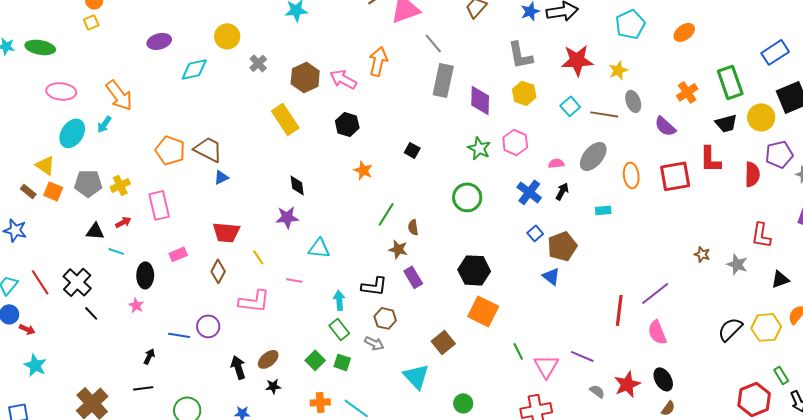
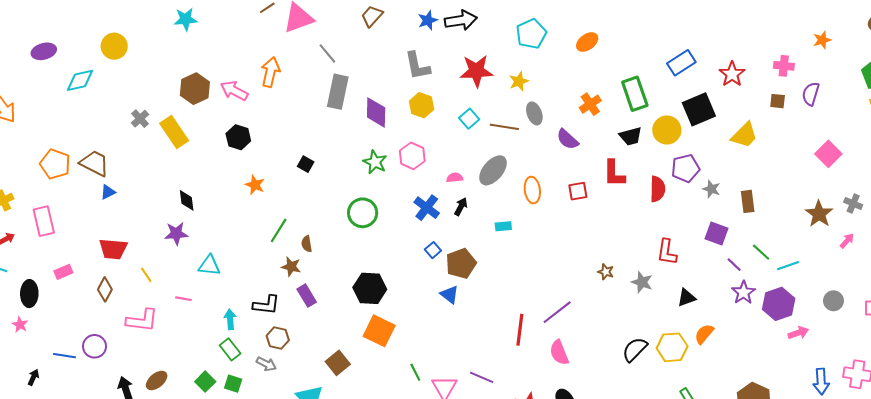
gray cross: (258, 63) -> (140, 119), moved
red square: (675, 176) -> (578, 191), size x0.6

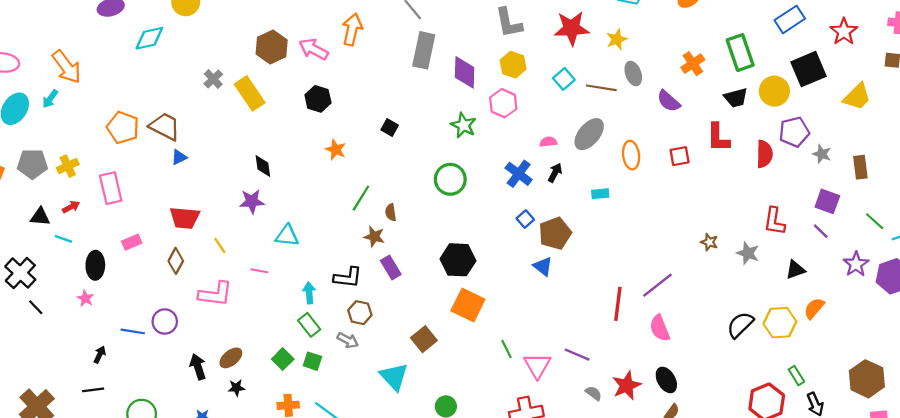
pink hexagon: (412, 156) -> (503, 103), moved
purple line: (734, 265) -> (821, 231), moved

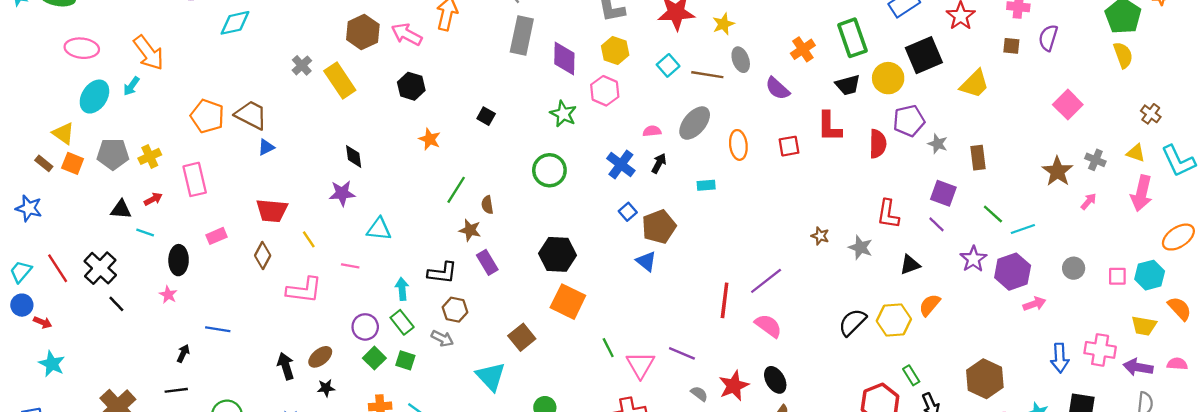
purple circle: (165, 322) -> (365, 327), moved
pink semicircle: (660, 328) -> (768, 326), turned 148

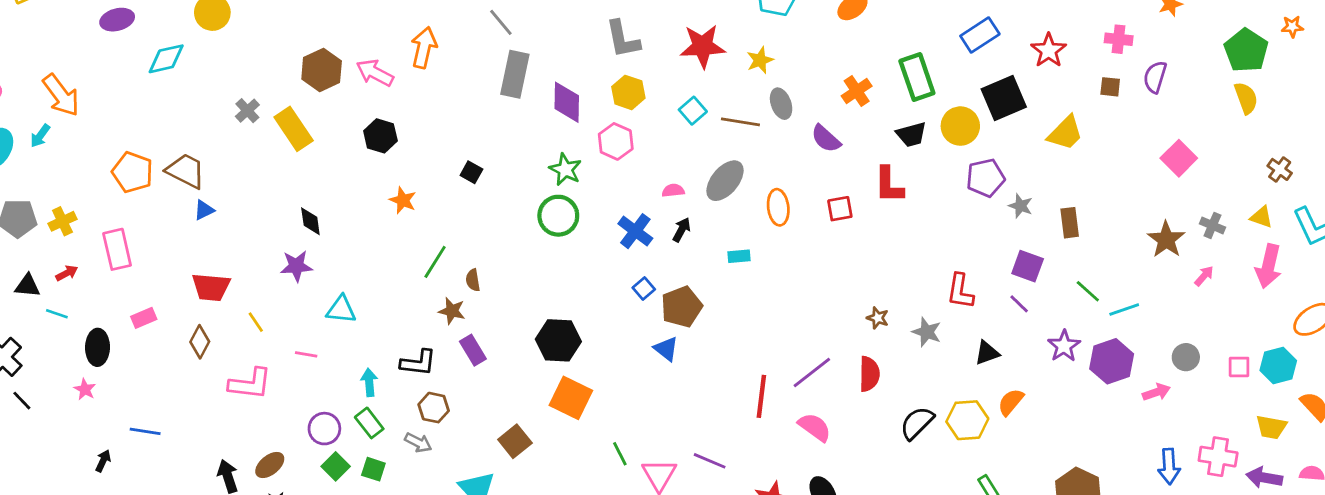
red semicircle: (878, 144) -> (869, 374), moved
green circle: (549, 170) -> (558, 216), moved
pink arrow: (1034, 304) -> (1156, 392), moved

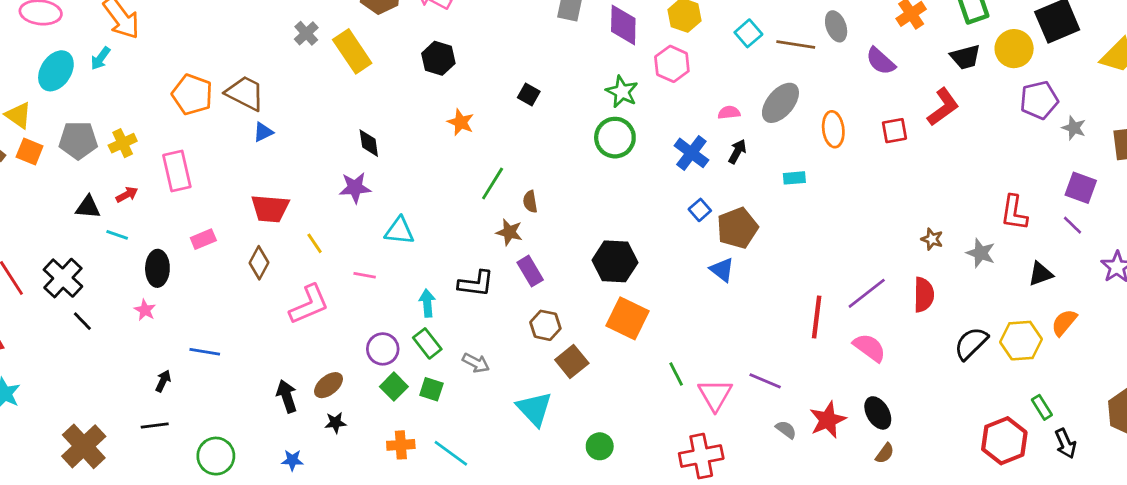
red L-shape: (889, 185) -> (943, 107), turned -126
pink L-shape: (250, 384) -> (309, 304), turned -30
brown hexagon: (434, 408) -> (545, 325), moved

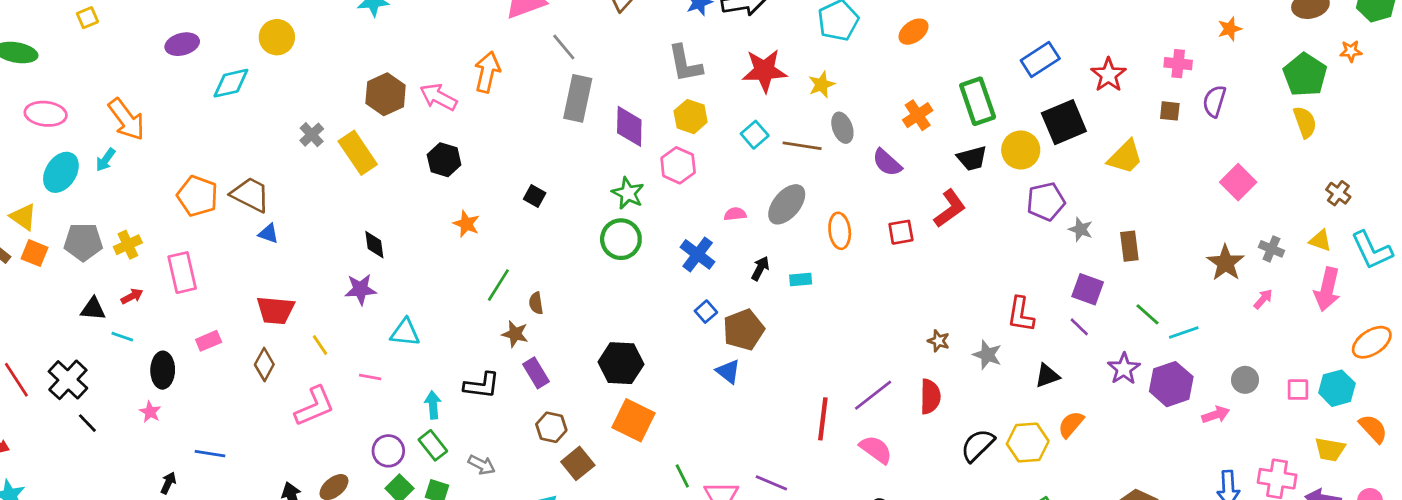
blue triangle: (263, 132) -> (269, 234), turned 45
black arrow: (737, 151) -> (760, 268), moved

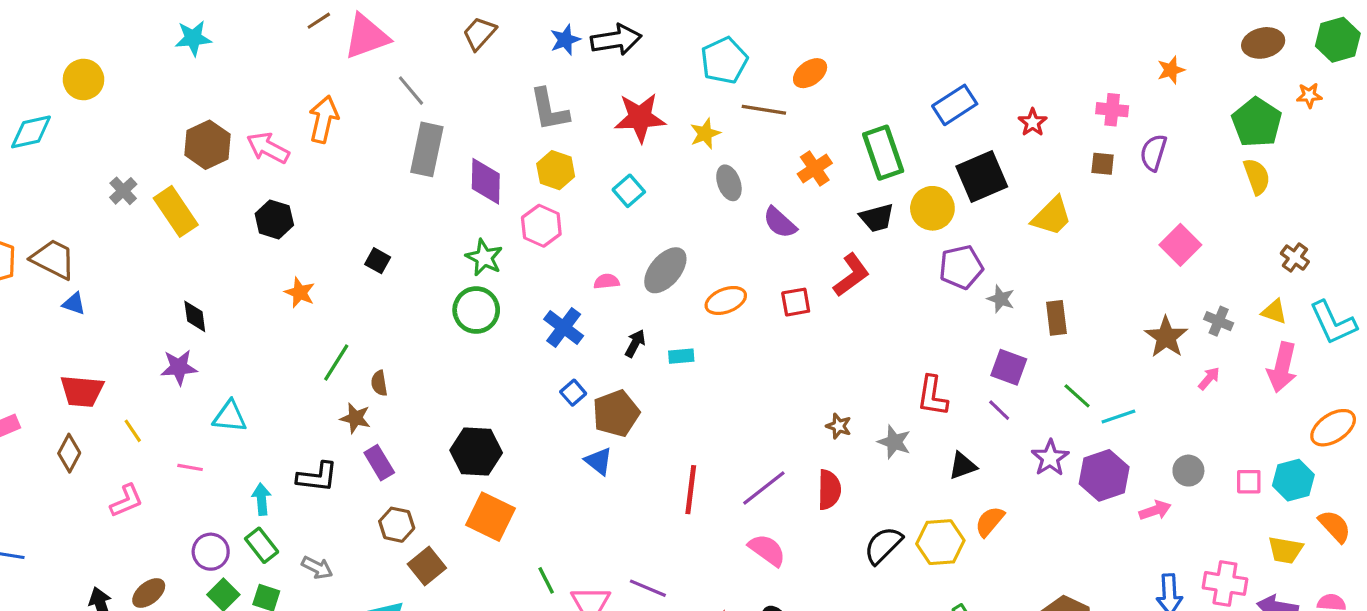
red star: (1108, 75) -> (1033, 122), size x0.7
brown line: (802, 146) -> (764, 110), moved
orange ellipse: (840, 231) -> (726, 300), turned 76
pink L-shape: (314, 406) -> (126, 501), size x0.7
red line: (823, 419) -> (691, 490), moved

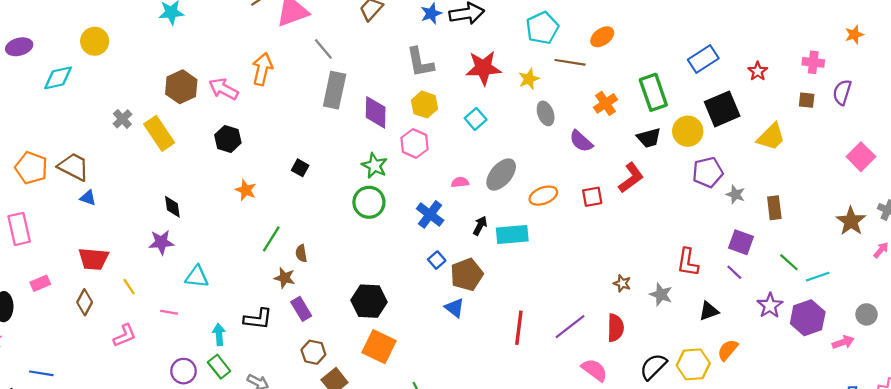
cyan rectangle: (681, 356) -> (512, 234), size x1.8
pink semicircle: (767, 550) -> (594, 370), moved

